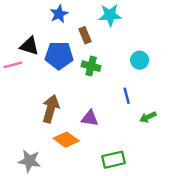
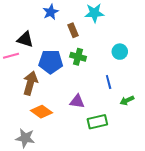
blue pentagon: (59, 55) -> (51, 62), moved
brown arrow: (51, 109) -> (30, 83), moved
orange diamond: (66, 140) -> (41, 112), moved
green rectangle: (114, 160) -> (97, 122), moved

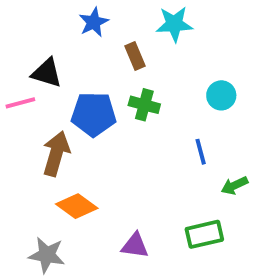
purple triangle: (77, 101) -> (135, 246), moved
green rectangle: (97, 122) -> (204, 234), moved

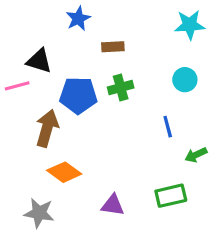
cyan star: (174, 24) -> (190, 25), moved
brown rectangle: (135, 56) -> (113, 47), turned -70
green cross: (144, 105) -> (121, 87), turned -30

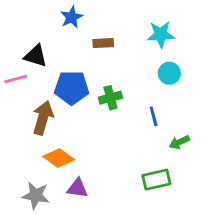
cyan star: (190, 25) -> (161, 34), moved
green cross: (121, 87) -> (110, 98), moved
purple triangle: (113, 205) -> (77, 188), moved

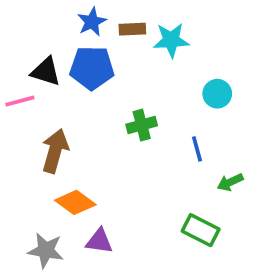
cyan star: (161, 34) -> (171, 40), moved
brown rectangle: (103, 43) -> (132, 29), moved
blue pentagon: (72, 88) -> (92, 68), moved
green rectangle: (156, 180) -> (201, 230), turned 40

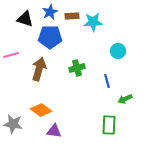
black triangle: (46, 72) -> (25, 19), moved
brown arrow: (55, 151) -> (39, 69), moved
green rectangle: (201, 230) -> (109, 125), turned 66
gray star: (46, 250) -> (13, 124), moved

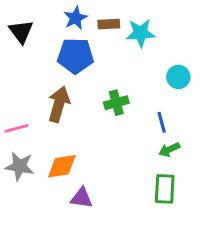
black triangle: (25, 19) -> (21, 32), moved, turned 36
pink line: (11, 55) -> (16, 128), moved
green arrow: (125, 99) -> (169, 150), moved
orange diamond: (41, 110) -> (62, 166), turned -45
gray star: (13, 124) -> (20, 166), moved

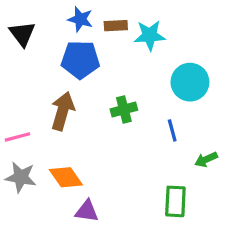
blue star: (75, 18) -> (80, 19), turned -30
cyan circle: (178, 77) -> (190, 82), size x1.5
green arrow: (169, 150) -> (206, 159), moved
orange diamond: (62, 166) -> (66, 177), turned 64

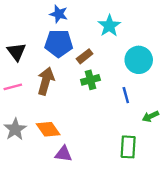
brown rectangle: (116, 26) -> (85, 56), moved, turned -35
black triangle: (22, 34) -> (16, 52), moved
cyan star: (150, 35) -> (109, 26), turned -30
pink line: (17, 137) -> (13, 87), moved
gray star: (21, 177) -> (15, 129), turned 30

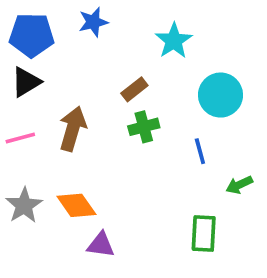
blue star: (59, 14) -> (93, 22), turned -30
blue pentagon: (59, 43) -> (32, 35), moved
black triangle: (16, 52) -> (26, 82), turned 36

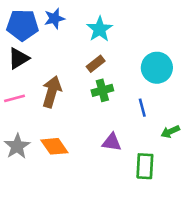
blue star: (93, 22) -> (54, 18), moved
cyan star: (174, 41) -> (100, 29), moved
purple triangle: (101, 245) -> (112, 142), moved

